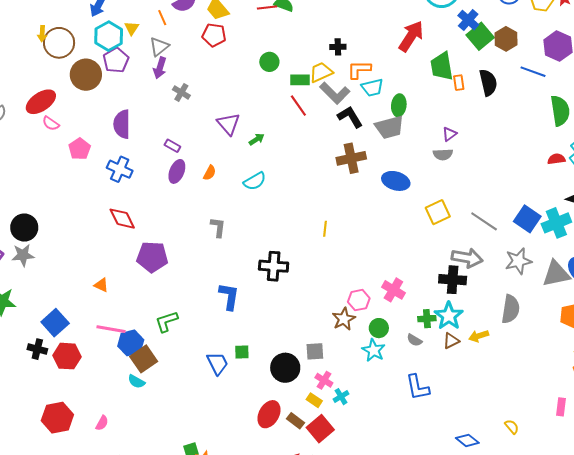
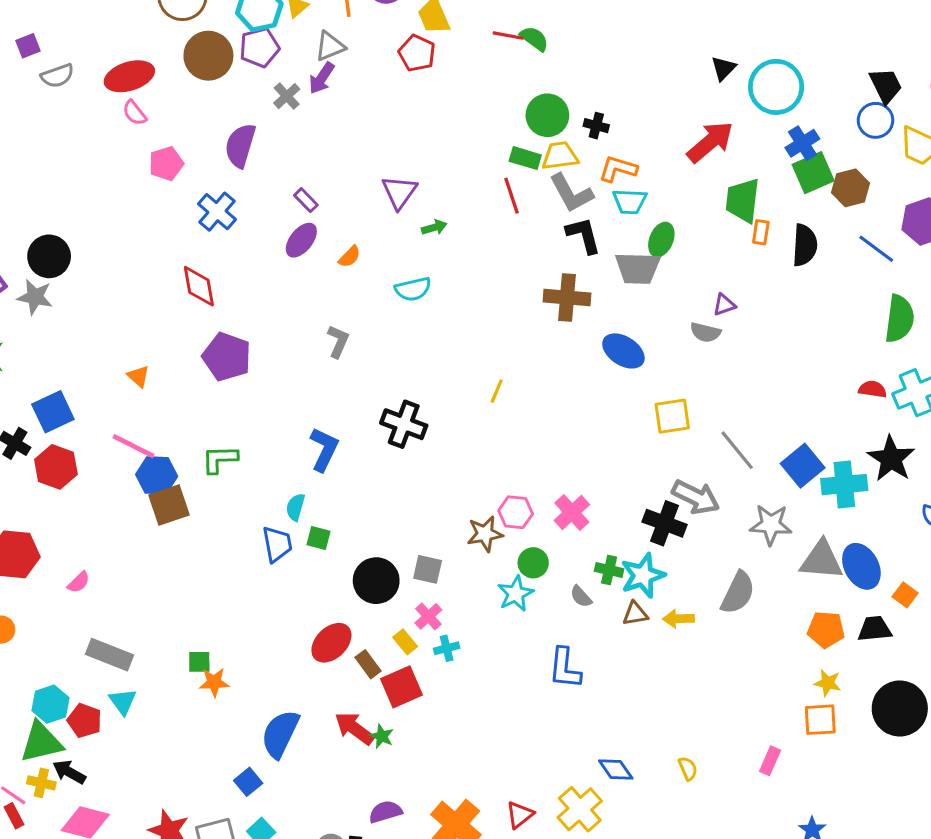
green circle: (269, 62) -> (547, 115), moved, size x1.4
gray cross: (181, 92) -> (287, 96), moved
cyan semicircle: (136, 382) -> (295, 507), moved, turned 60

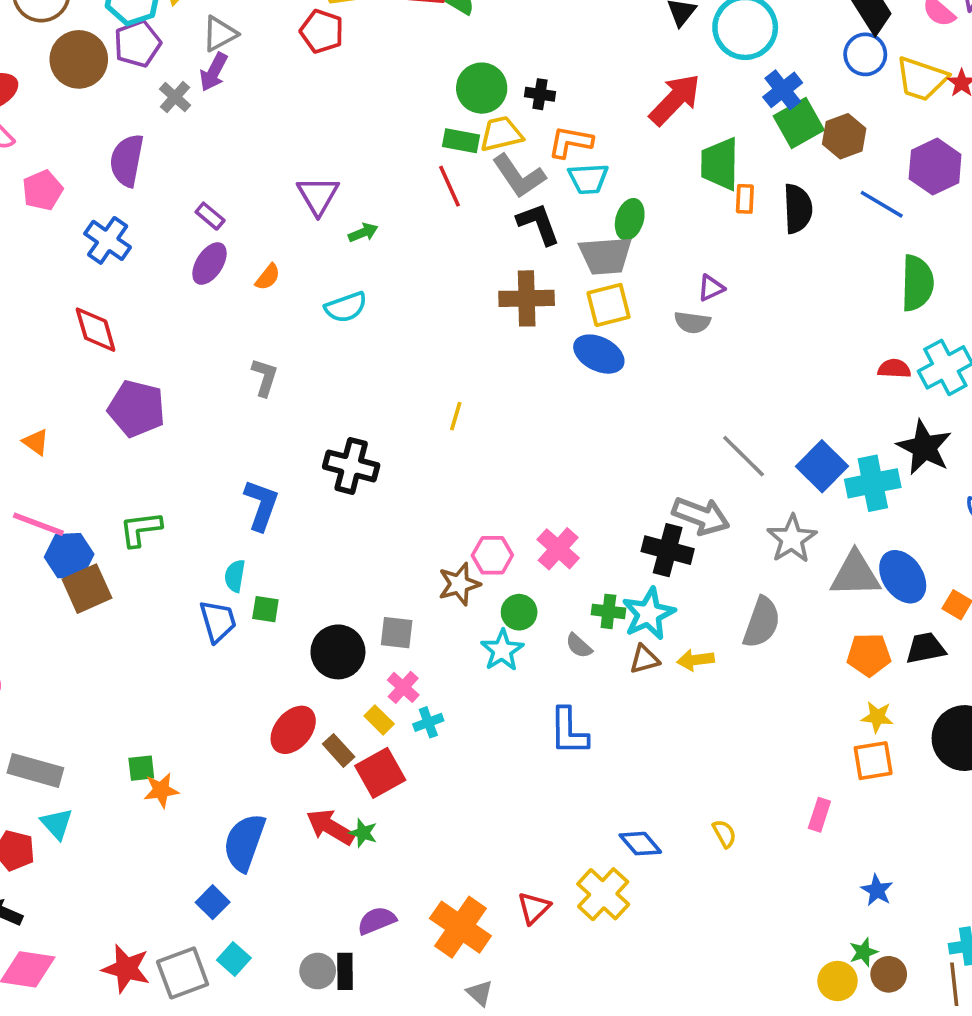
yellow square: (672, 416) -> (609, 305), moved
gray star: (771, 525) -> (792, 539), turned -30

